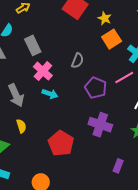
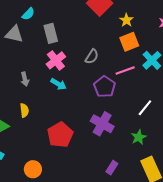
pink line: (124, 78) -> (125, 71), moved
gray arrow: (16, 95) -> (25, 79), size x0.6

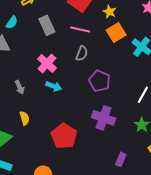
gray rectangle: (51, 33) -> (47, 25), moved
pink line: (125, 71) -> (80, 30), moved, turned 42

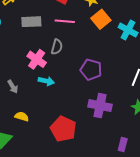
gray rectangle: (47, 25) -> (31, 22), turned -60
gray semicircle: (82, 53) -> (57, 47), moved
yellow semicircle: (25, 118) -> (22, 117), turned -48

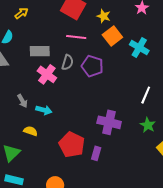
gray rectangle: (31, 22) -> (40, 51), moved
purple pentagon: (91, 70) -> (92, 66), moved
cyan arrow: (46, 81) -> (44, 110), moved
purple rectangle: (123, 144) -> (96, 153), moved

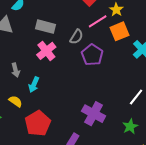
pink line: (76, 37) -> (98, 21), moved, turned -54
gray semicircle: (68, 62) -> (76, 37), moved
cyan arrow: (44, 110) -> (34, 85), turned 84
red pentagon: (72, 145) -> (38, 123), moved

